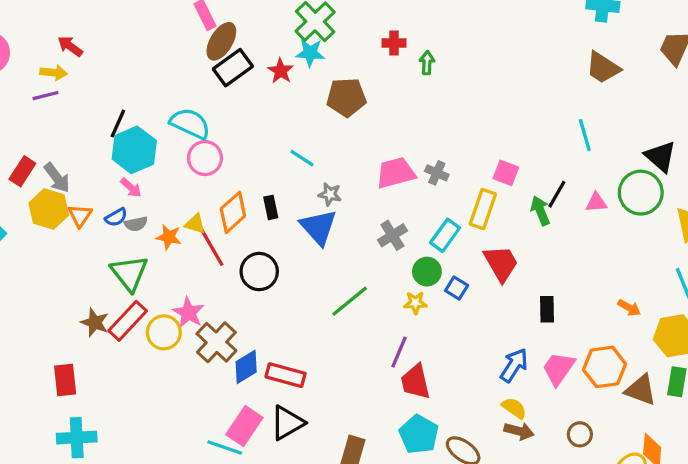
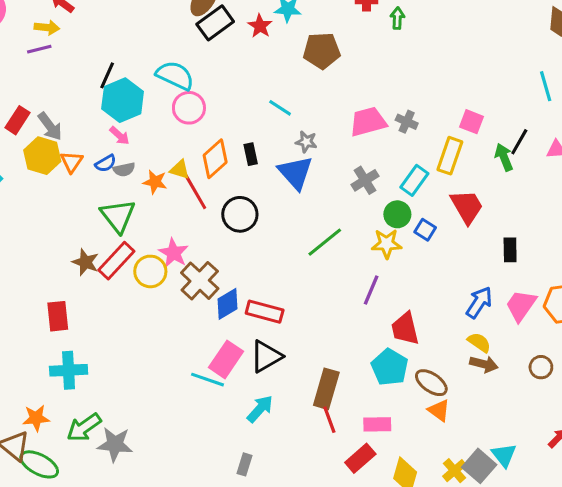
yellow star: (415, 303) -> (387, 244), size x1.4
red trapezoid: (415, 382) -> (405, 329), moved

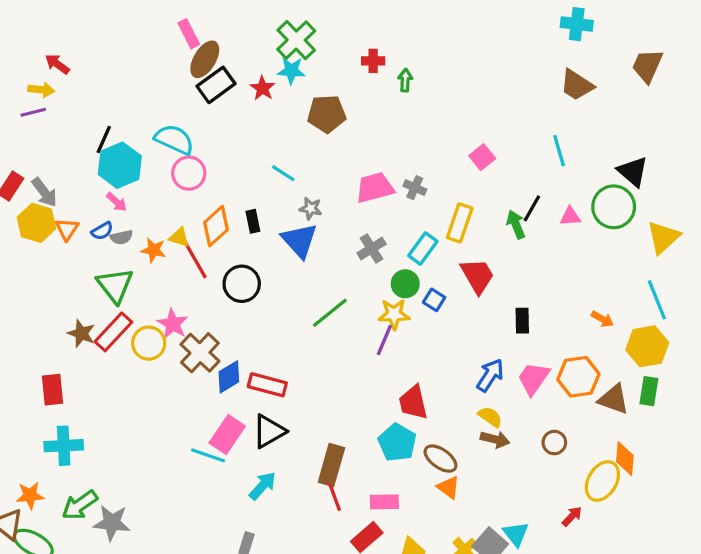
pink square: (471, 122) -> (482, 157), moved, turned 30
purple line: (371, 290) -> (384, 340), moved

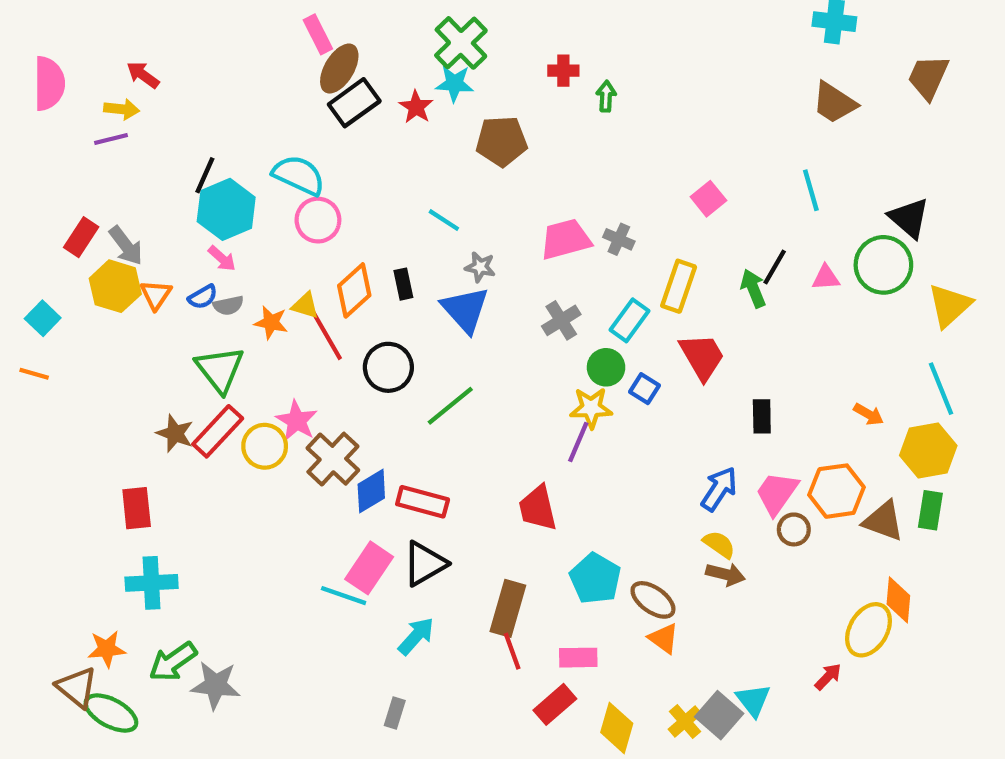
green line: (330, 313) -> (450, 406), moved
red trapezoid: (413, 402) -> (538, 508), moved
brown circle: (554, 443) -> (794, 529), moved

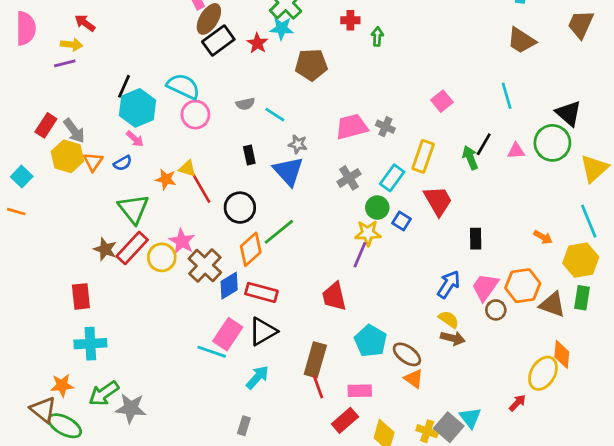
orange diamond: (354, 290) -> (251, 249), moved
gray semicircle: (228, 305) -> (245, 104), moved
yellow cross: (685, 722) -> (427, 431), turned -30

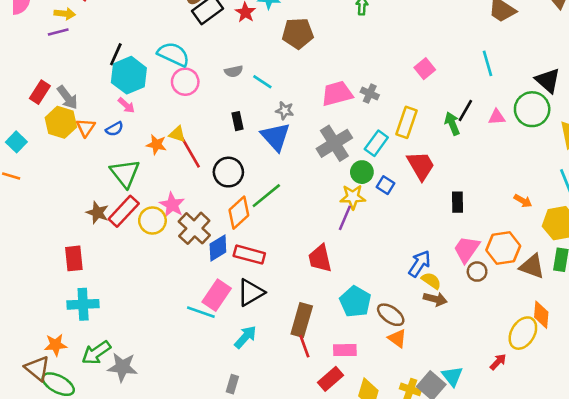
gray cross: (349, 178) -> (334, 143), size x1.5
blue arrow: (449, 284) -> (419, 264), moved

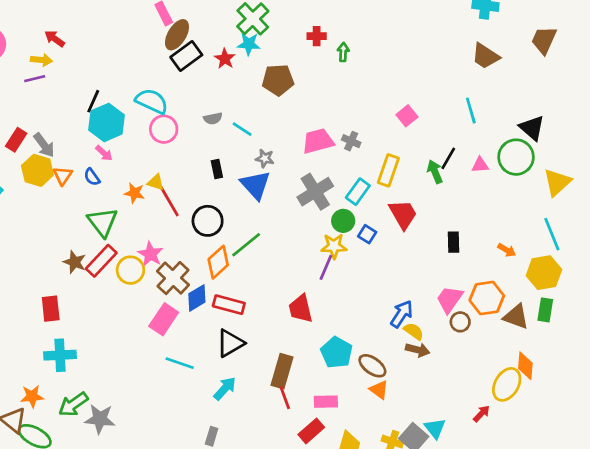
blue semicircle: (115, 129) -> (92, 177), turned 84
black rectangle: (457, 202) -> (454, 242), moved
pink rectangle: (217, 295) -> (164, 319), moved

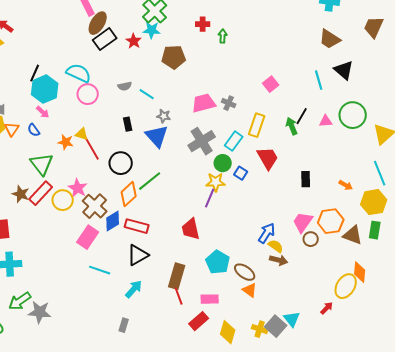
black triangle: (532, 128) -> (344, 70), moved

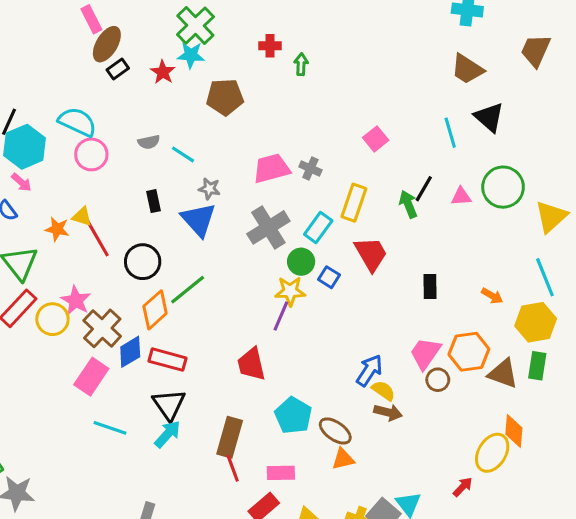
black rectangle: (105, 39) -> (118, 69), size x0.6
black triangle: (138, 255) -> (169, 405), turned -35
cyan arrow: (134, 289) -> (167, 434), moved
orange triangle: (250, 290) -> (343, 459), turned -49

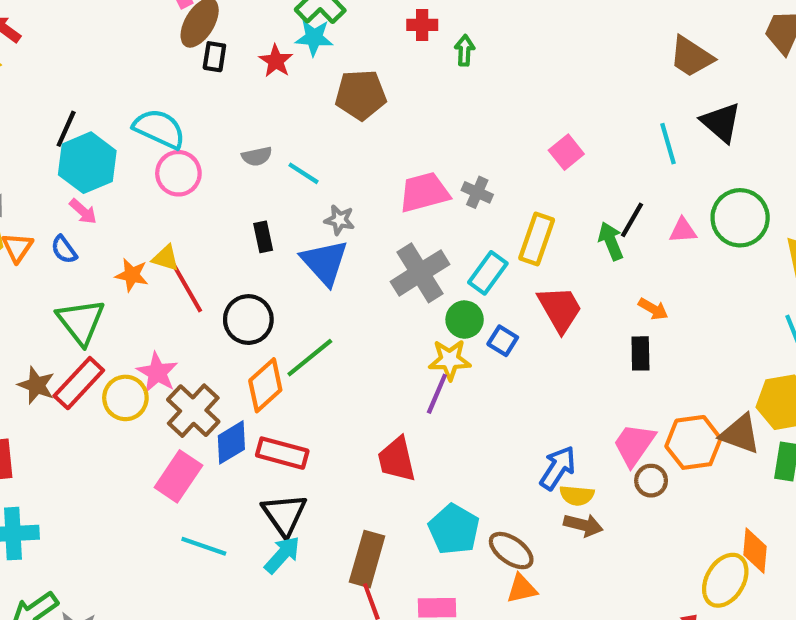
black rectangle: (118, 69) -> (214, 57), turned -45
orange arrow: (492, 296) -> (653, 309), moved
brown triangle: (503, 374) -> (740, 434), moved
yellow semicircle: (383, 391) -> (577, 495), turned 150

